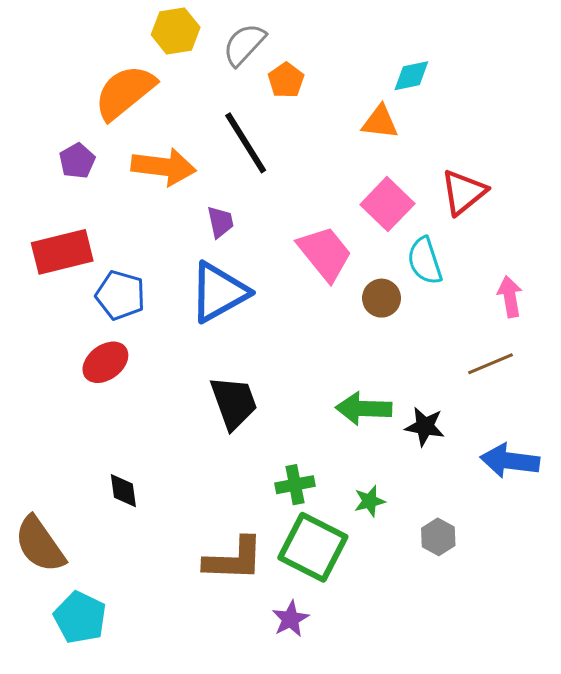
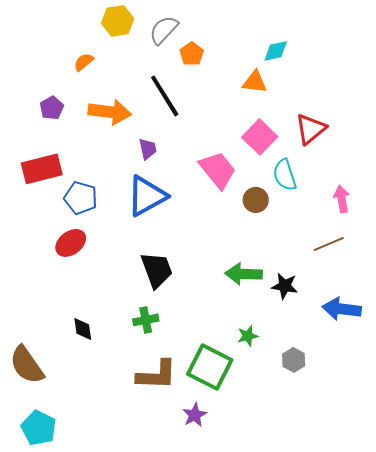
orange semicircle: (125, 92) -> (84, 62), size x0.5
green cross: (295, 485) -> (146, 320), moved
cyan pentagon: (80, 617) -> (39, 428), moved

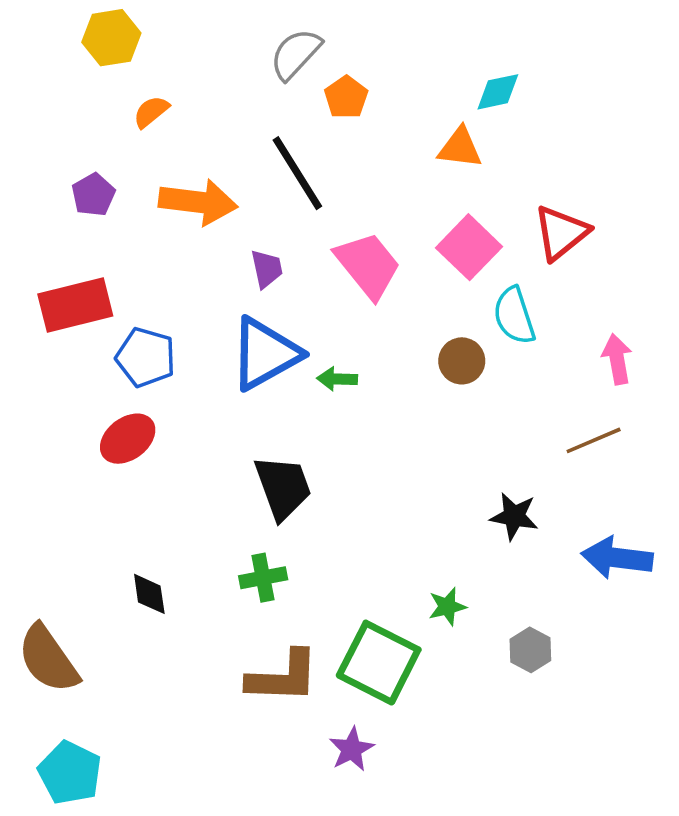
yellow hexagon: (118, 21) -> (111, 38), moved
pink trapezoid: (218, 170) -> (368, 265), moved
green arrow: (244, 274) -> (337, 379), moved, size x0.6

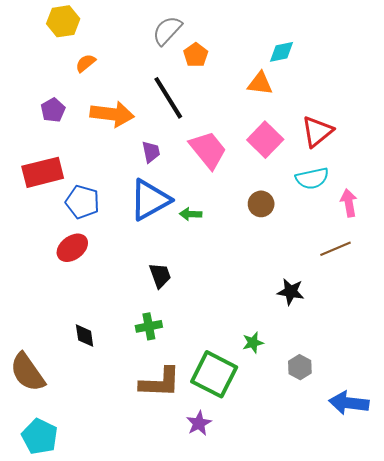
cyan semicircle: (514, 316) -> (312, 178), moved, turned -84
black trapezoid: (283, 487) -> (160, 275), size x0.7
blue arrow: (617, 558) -> (349, 403), moved

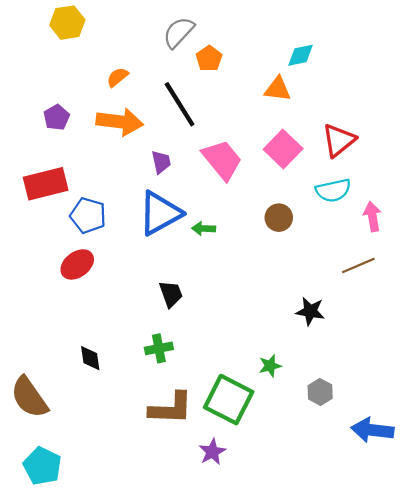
orange semicircle: (86, 63) -> (118, 77), moved

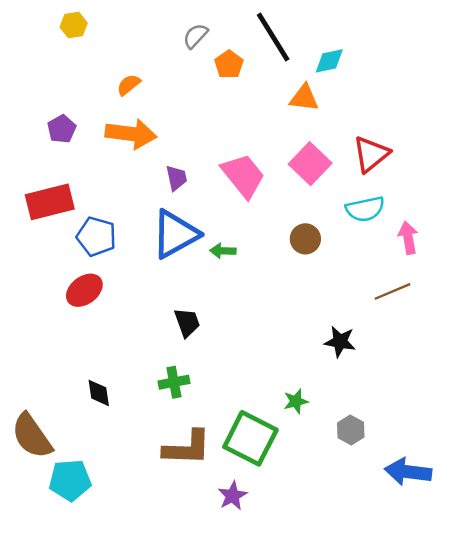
yellow hexagon: (67, 23) -> (74, 25), size x0.7
gray semicircle: (179, 32) -> (195, 36), size x0.7
black line: (180, 104) -> (273, 37), moved
cyan pentagon: (42, 466) -> (70, 480), moved, turned -30

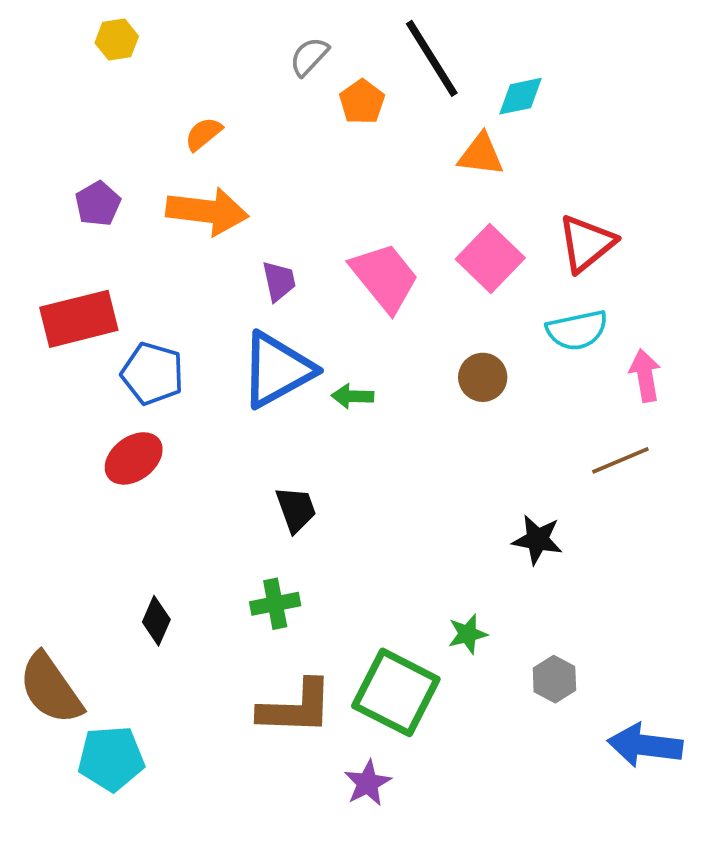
black diamond: (99, 393) -> (156, 621), turned 32

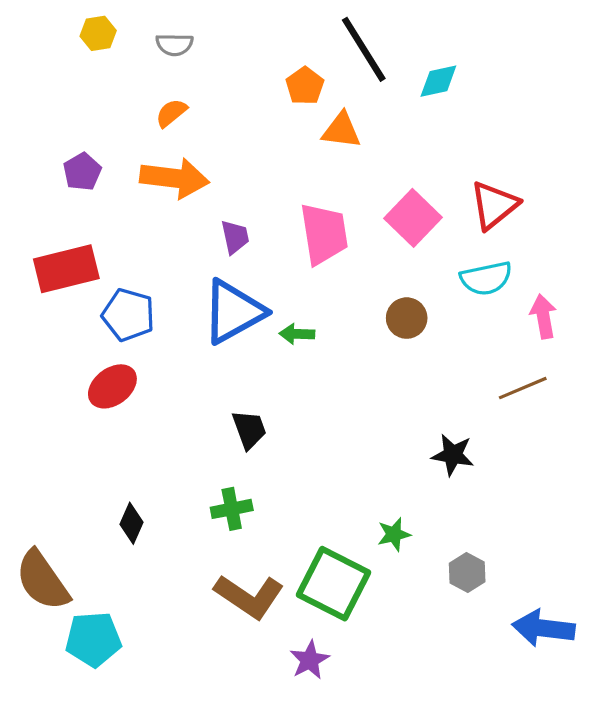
gray semicircle: (309, 57) -> (174, 45), moved, turned -132
orange triangle: (481, 155) -> (341, 130), moved
pink trapezoid: (385, 277) -> (324, 234), turned 30
brown L-shape: (296, 708) -> (249, 596), turned 32

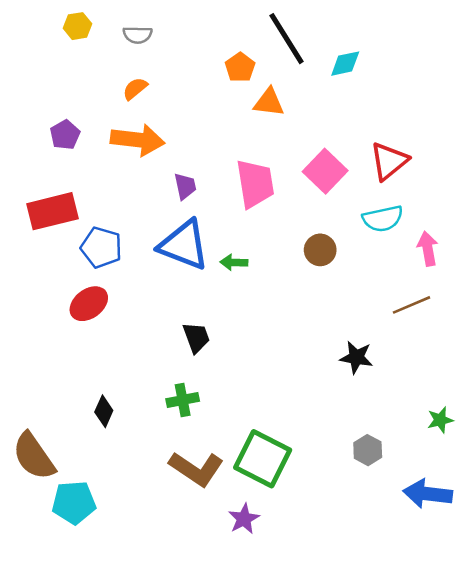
blue triangle: (233, 312) -> (184, 245), turned 50
green star: (394, 534) -> (440, 420), moved

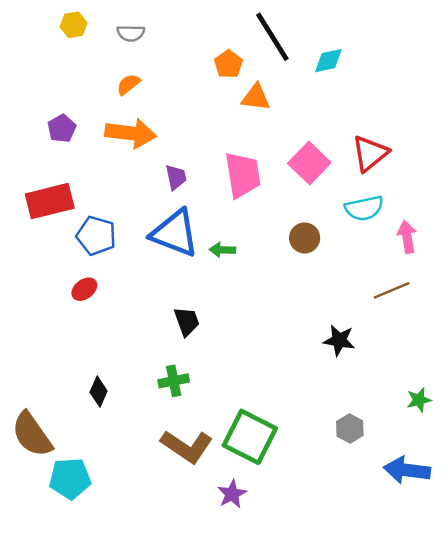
red ellipse: (89, 304) -> (84, 289), size x0.7

